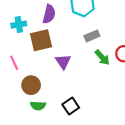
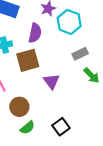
green semicircle: (38, 106) -> (27, 128), turned -40

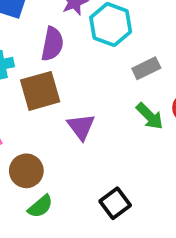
gray rectangle: (80, 54) -> (146, 68), moved
black square: (61, 127) -> (115, 203), moved

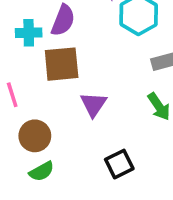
purple semicircle: (52, 44) -> (63, 20), moved
black square: (115, 203) -> (119, 164), moved

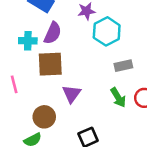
brown circle: (35, 136) -> (44, 117), moved

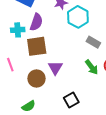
gray rectangle: (123, 66) -> (93, 42), turned 48
brown circle: (44, 117) -> (37, 78), moved

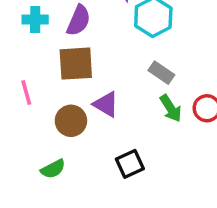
cyan cross: (18, 30) -> (35, 19), moved
gray rectangle: (93, 42) -> (161, 73), moved
purple triangle: (55, 68) -> (106, 104), turned -35

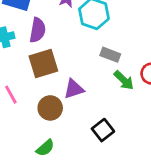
purple triangle: (106, 104) -> (74, 89), turned -35

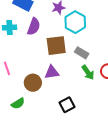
brown square: (43, 63) -> (56, 46), moved
green semicircle: (45, 148) -> (18, 103), moved

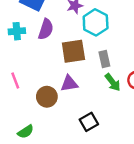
gray rectangle: (82, 53) -> (104, 59), turned 48
green semicircle: (18, 103) -> (26, 132), moved

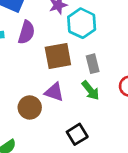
green arrow: (113, 82) -> (90, 90), moved
purple triangle: (69, 84) -> (54, 92), turned 30

